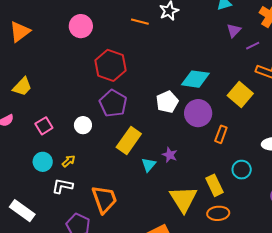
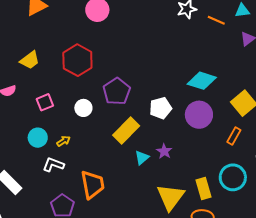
orange line: (140, 22) -> (216, 20), moved
red hexagon: (111, 65) -> (77, 60), moved
white pentagon: (167, 102) -> (161, 108), moved
orange rectangle: (221, 134) -> (234, 136), moved
cyan circle: (242, 170) -> (233, 177), size x1.4

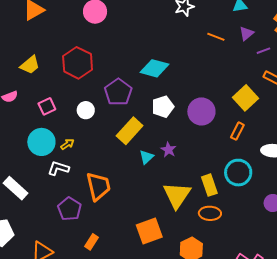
orange line: (216, 20) -> (216, 37), moved
cyan diamond: (202, 81) -> (154, 68), moved
cyan circle: (38, 138) -> (41, 142), size x1.4

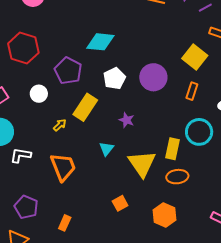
yellow arrow: (67, 144) -> (60, 125), moved
cyan triangle: (146, 157) -> (106, 149), moved
yellow rectangle: (209, 185) -> (173, 149), turned 40
purple pentagon: (69, 209) -> (26, 207), moved
orange square: (149, 231) -> (120, 203), size x0.6

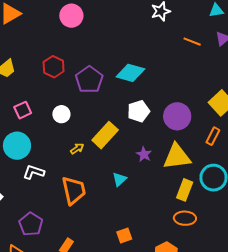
red hexagon: (23, 48) -> (54, 67), size x0.7
purple pentagon: (68, 71) -> (89, 80), moved
yellow triangle: (142, 164) -> (177, 157), moved, turned 48

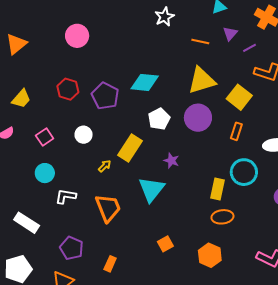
cyan circle: (17, 146) -> (45, 173), size x0.7
yellow triangle: (177, 157) -> (202, 80), moved
cyan triangle: (119, 179) -> (151, 189), size x1.8

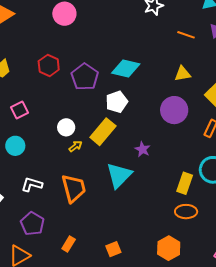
yellow triangle: (202, 80) -> (183, 74), size x0.6
white pentagon: (159, 119) -> (117, 102), moved
white circle: (84, 135) -> (66, 127), moved
white L-shape: (66, 196) -> (32, 184), moved
orange square: (165, 244) -> (113, 249), moved

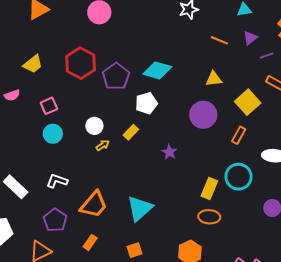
red hexagon: (49, 65) -> (81, 63), size x1.4
yellow rectangle: (103, 132) -> (131, 132), size x0.6
cyan circle: (15, 146) -> (53, 134), moved
cyan triangle: (119, 175) -> (140, 208), moved
orange trapezoid: (74, 188) -> (94, 205), moved, turned 52

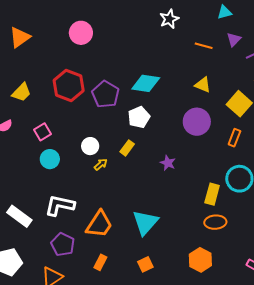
yellow triangle: (214, 79) -> (203, 85), turned 36
white L-shape: (57, 181) -> (60, 205), size x1.4

